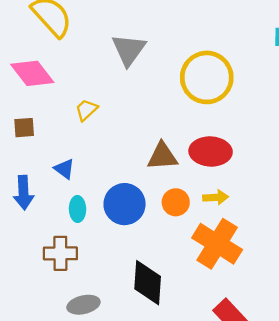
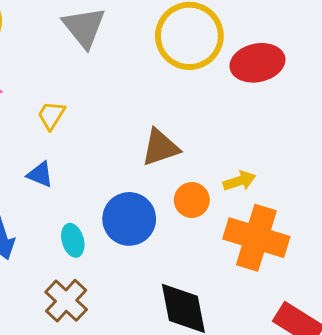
red ellipse: (211, 151) -> (257, 63), moved
blue triangle: (64, 169) -> (40, 174), moved
brown cross: (60, 253) -> (66, 301), turned -32

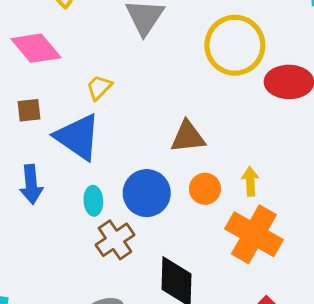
blue triangle: (40, 174) -> (78, 137), size x2.0
yellow arrow: (239, 181) -> (250, 181), turned -88
brown cross: (66, 301) -> (115, 240), moved

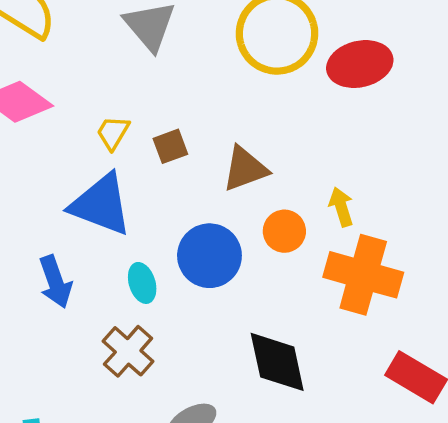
brown square: (29, 110) -> (170, 146), moved
brown cross: (115, 240) -> (128, 351), moved

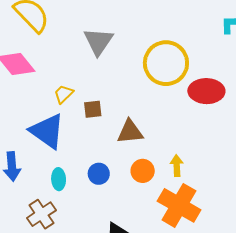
blue circle: (209, 256) -> (99, 174), size x0.6

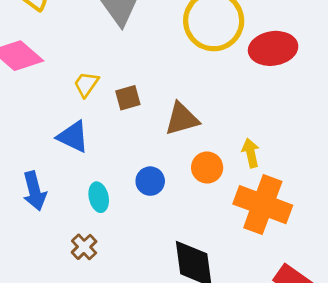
blue triangle: (47, 131) -> (73, 137), size x0.7
brown cross: (41, 214) -> (84, 247), size x0.7

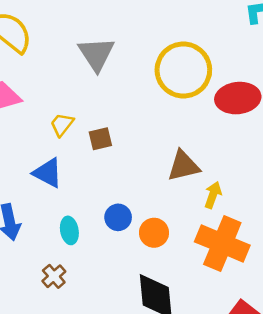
brown triangle: (182, 119) -> (183, 166), moved
yellow arrow: (251, 153) -> (213, 195), turned 30
orange circle: (207, 168) -> (154, 233), moved

